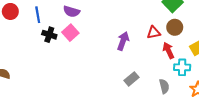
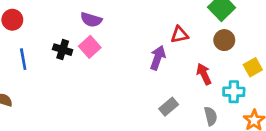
blue line: (38, 15) -> (23, 59), moved
red triangle: (154, 33) -> (179, 35), moved
red arrow: (168, 50) -> (204, 74), moved

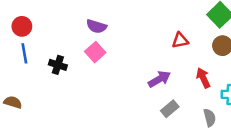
black cross: (63, 50) -> (58, 65), moved
purple arrow: (158, 58) -> (159, 79), moved, turned 40
blue line: (23, 59) -> (24, 53), moved

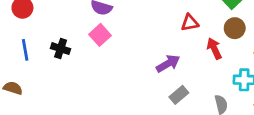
blue line: (24, 53) -> (25, 50), moved
red arrow: (203, 78) -> (214, 49), moved

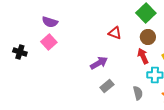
red triangle: (190, 23) -> (115, 33), turned 32
red arrow: (214, 49) -> (143, 56), moved

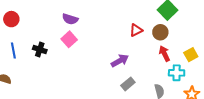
red triangle: (115, 33) -> (136, 30), turned -48
brown circle: (148, 37) -> (160, 32), moved

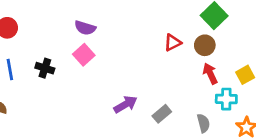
purple arrow: (120, 61) -> (125, 104), moved

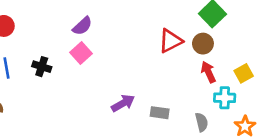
purple semicircle: (85, 28) -> (82, 26), turned -60
red triangle: (173, 43) -> (170, 41), size x1.4
gray rectangle: (162, 114) -> (160, 113), turned 48

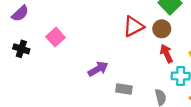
purple semicircle: (82, 26) -> (20, 13), moved
purple arrow: (123, 103) -> (98, 69), moved

